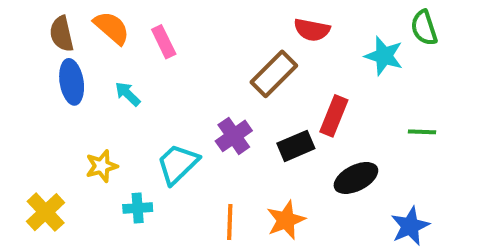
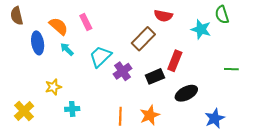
orange semicircle: (112, 28) -> (59, 26), moved
brown semicircle: (62, 34) -> (17, 16), moved
green line: (422, 132) -> (231, 69), moved
cyan trapezoid: (178, 164) -> (100, 57), moved

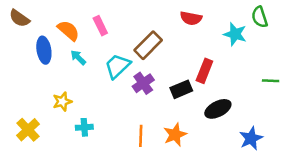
brown semicircle: (17, 16) -> (19, 18), turned -42
brown rectangle: (143, 39) -> (148, 45), moved

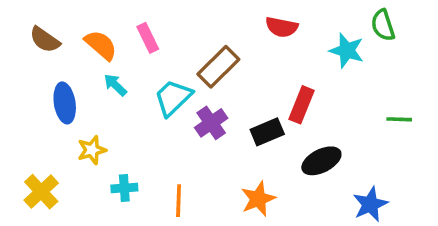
brown semicircle: (19, 18) -> (45, 40), moved
blue ellipse: (44, 50) -> (65, 103), moved
orange line: (141, 136) -> (179, 201), moved

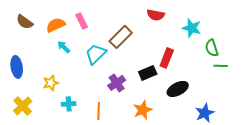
green semicircle: (383, 25) -> (212, 48), moved
orange semicircle: (101, 45) -> (56, 25), turned -66
blue ellipse: (65, 103) -> (17, 67), moved
purple cross: (211, 123) -> (117, 83), moved

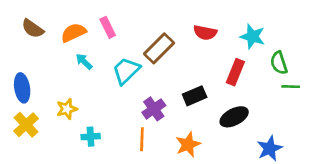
red semicircle: (156, 15) -> (205, 33), moved
red rectangle: (167, 58) -> (235, 72), moved
yellow cross: (23, 106) -> (26, 125), moved
orange line: (99, 111) -> (142, 139), moved

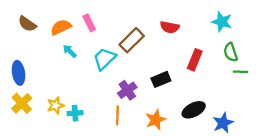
cyan star: (253, 37) -> (222, 22), moved
yellow star: (67, 109) -> (55, 105), moved
black ellipse: (234, 117) -> (194, 110), moved

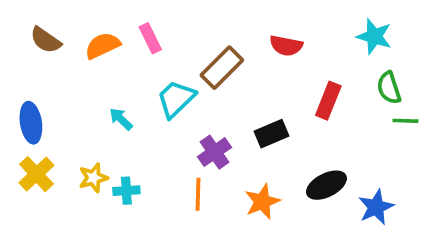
cyan arrow: (70, 51) -> (121, 119), moved

